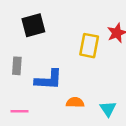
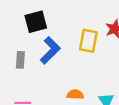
blue L-shape: (49, 80) -> (50, 50), moved, turned -48

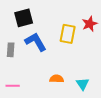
blue L-shape: (50, 50) -> (36, 42), turned -75

